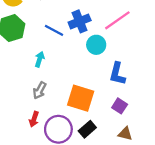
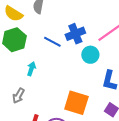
cyan arrow: (40, 59) -> (31, 69), moved
gray arrow: (40, 90) -> (18, 96), moved

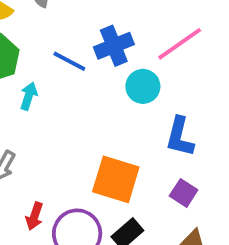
cyan arrow: (31, 69) -> (29, 96), moved

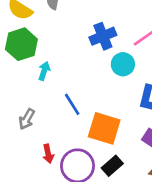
blue line: (69, 61) -> (72, 104), moved, turned 30
red arrow: (34, 216) -> (48, 154), turned -30

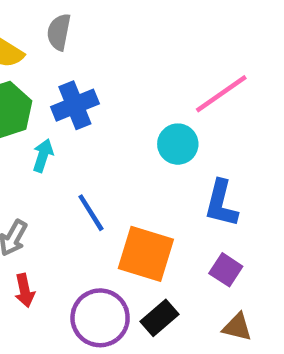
blue cross: (103, 36) -> (75, 105), moved
red arrow: (48, 154) -> (25, 290), moved

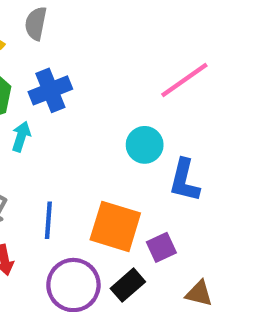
cyan circle: (178, 144) -> (145, 145), moved
blue line: (91, 213) -> (48, 220), moved, turned 36
purple square: (226, 270) -> (161, 247), moved, turned 32

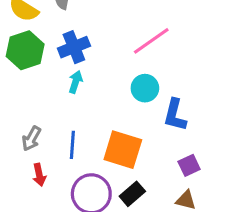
pink line: (184, 80) -> (151, 41), moved
cyan arrow: (21, 136) -> (76, 82), moved
purple square: (161, 247) -> (189, 165), moved

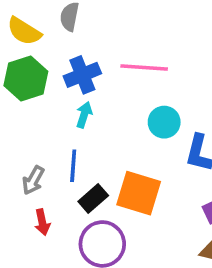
pink line: (151, 41) -> (144, 68), moved, turned 39
blue line: (72, 145) -> (73, 166), moved
black rectangle: (132, 194) -> (93, 199), moved

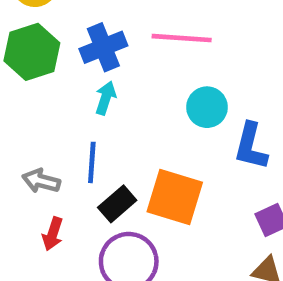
gray arrow: (33, 180) -> (41, 181), turned 76
red arrow: (42, 222) -> (53, 234), turned 30

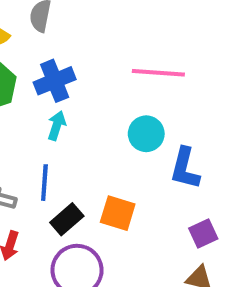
pink line: (182, 38) -> (158, 73), moved
orange square: (175, 197) -> (118, 213), size x0.7

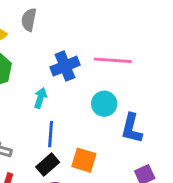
blue cross: (55, 81) -> (65, 66), moved
blue line: (44, 183) -> (51, 134), moved

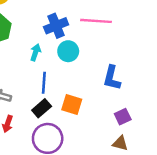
cyan circle: (104, 104) -> (68, 51), moved

